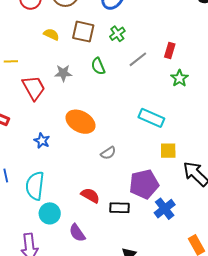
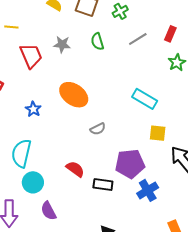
purple semicircle: (77, 233) -> (48, 211), moved

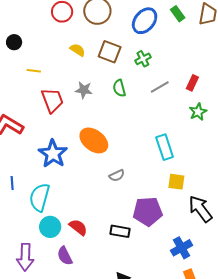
cyan rectangle: (145, 99) -> (165, 147), turned 40
blue star: (33, 109) -> (53, 154), size x1.8
red semicircle: (75, 169) -> (78, 227), moved
blue cross: (148, 190) -> (182, 248), moved

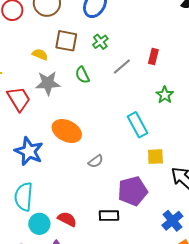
yellow semicircle: (78, 50) -> (40, 54), moved
gray star: (84, 90) -> (48, 83), size x1.4
green star: (198, 112) -> (165, 95), moved

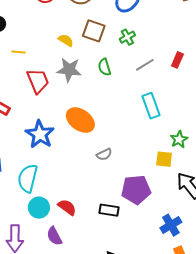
green star: (165, 95) -> (179, 139), moved
cyan rectangle: (138, 125) -> (151, 106), moved

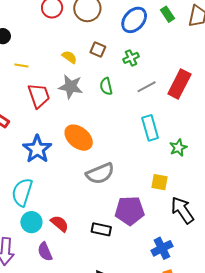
brown square: (94, 31) -> (98, 50), size x0.7
red rectangle: (177, 60) -> (179, 84), size x1.8
green star: (179, 139) -> (178, 148), moved
gray semicircle: (104, 154) -> (100, 173), size x1.8

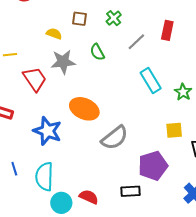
red rectangle: (179, 84) -> (167, 30), size x0.7

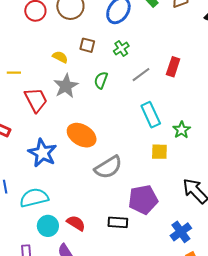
green semicircle: (97, 52) -> (101, 80), turned 42
gray star: (63, 62) -> (66, 86), turned -30
yellow square: (174, 130) -> (159, 152), moved
cyan semicircle: (44, 177) -> (34, 198), turned 68

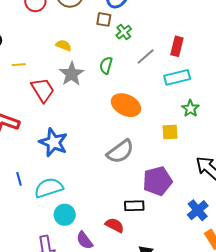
brown square: (87, 45) -> (104, 19), moved
cyan rectangle: (151, 115) -> (177, 77), moved, turned -75
orange ellipse: (82, 135) -> (126, 105), moved
red semicircle: (76, 223) -> (115, 225), moved

